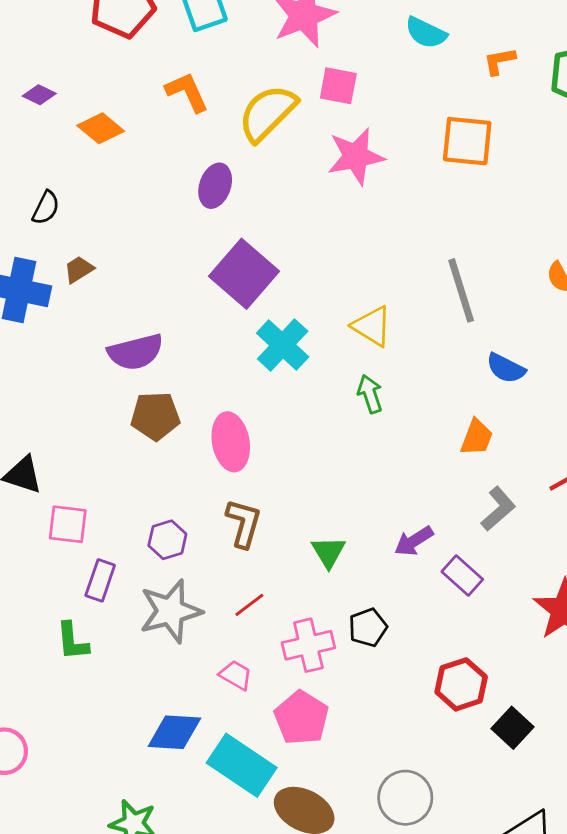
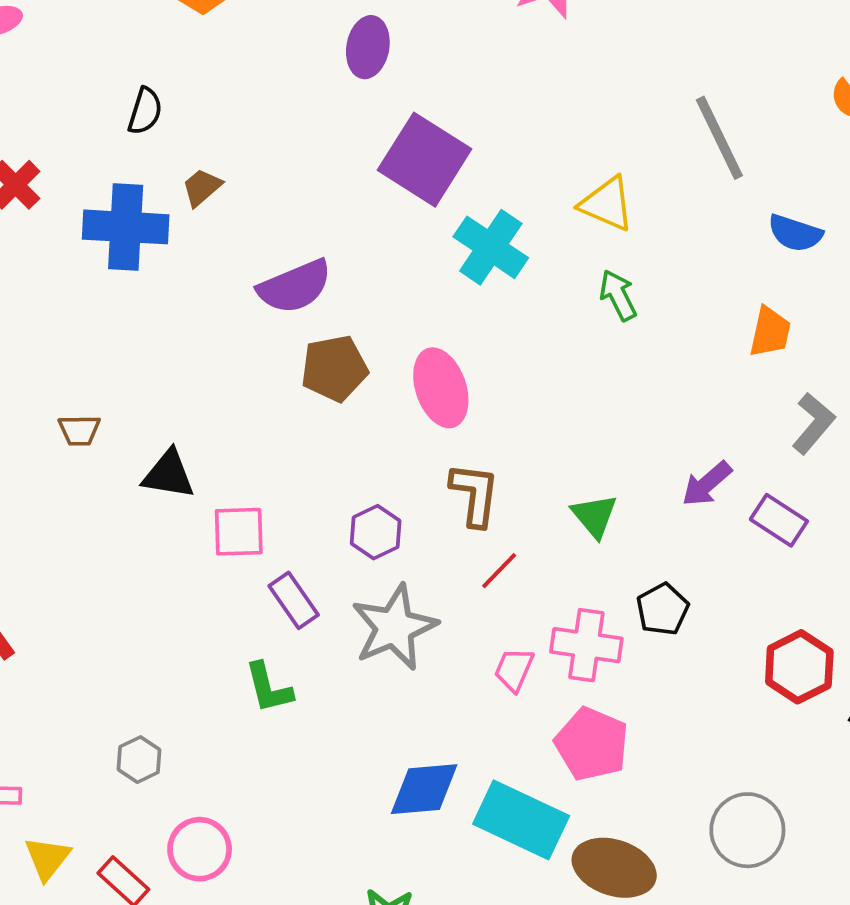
purple rectangle: (100, 580) -> (294, 600), turned -45
red line: (249, 605) -> (499, 571), moved
pink cross: (308, 645) -> (586, 645), turned 30
pink trapezoid: (236, 675) -> (514, 670), moved, turned -88

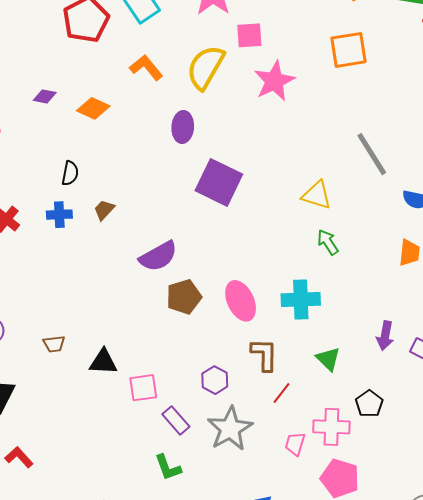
blue cross: (126, 227) -> (59, 215), moved, size x0.6
cyan cross: (491, 247) -> (301, 299), moved, turned -30
purple arrow: (707, 484) -> (385, 336), turned -32

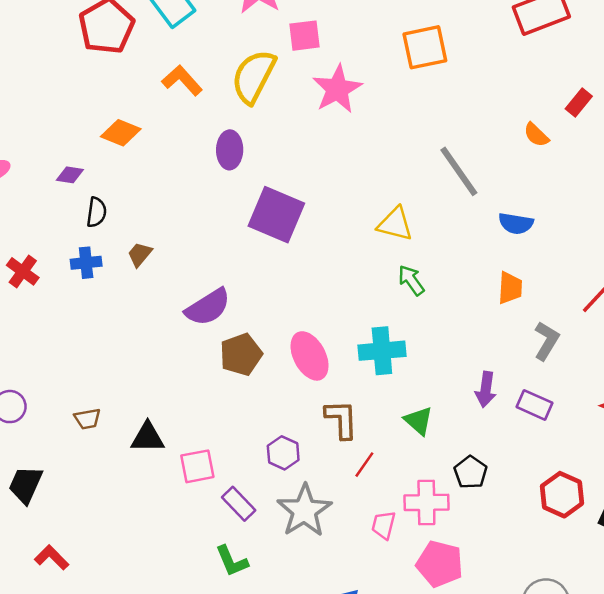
purple diamond: (45, 96) -> (70, 175), moved

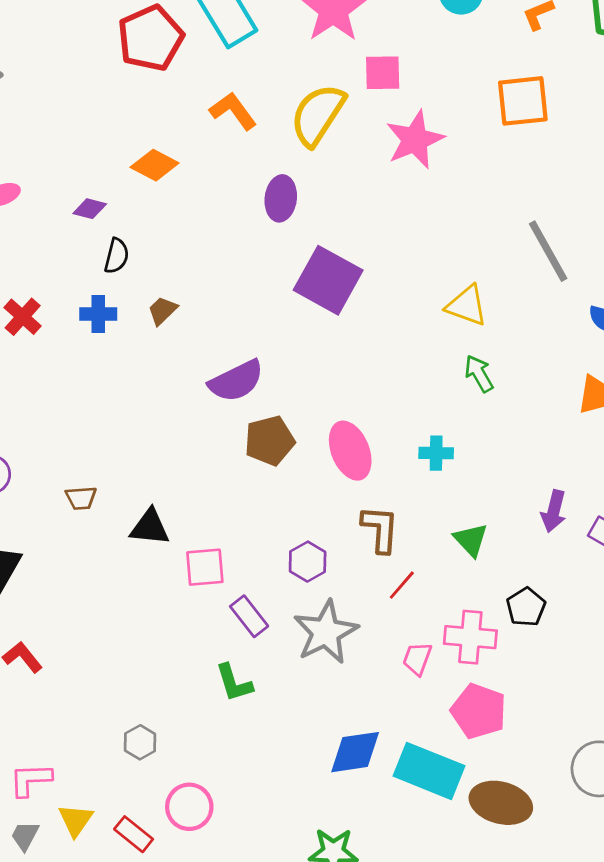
cyan cross: (382, 351) -> (436, 453), size x0.6

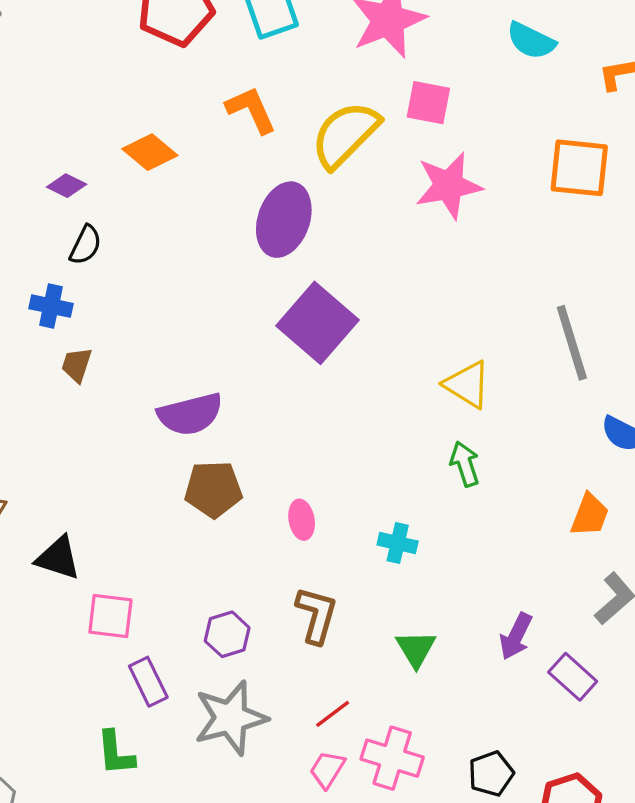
purple ellipse: (281, 198) -> (284, 220), size x1.4
brown trapezoid: (162, 311) -> (77, 365), moved, turned -40
pink ellipse: (350, 451) -> (302, 520), size x0.6
red line: (402, 585) -> (333, 714), moved
black pentagon: (526, 607) -> (491, 774), moved

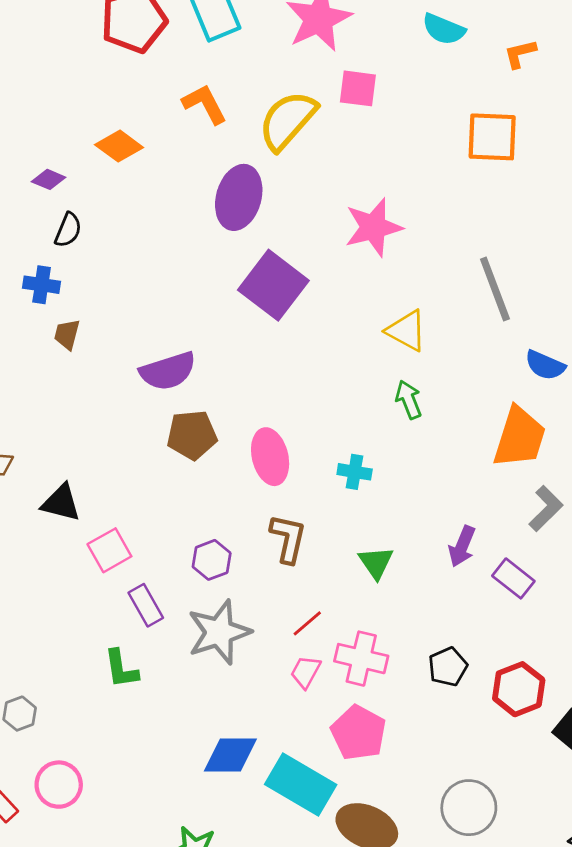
pink star: (449, 186) -> (373, 227), moved
orange trapezoid: (590, 515) -> (520, 437), size x1.6
pink ellipse: (302, 520) -> (270, 457), size x1.6
pink square: (110, 616) -> (109, 550), turned -33

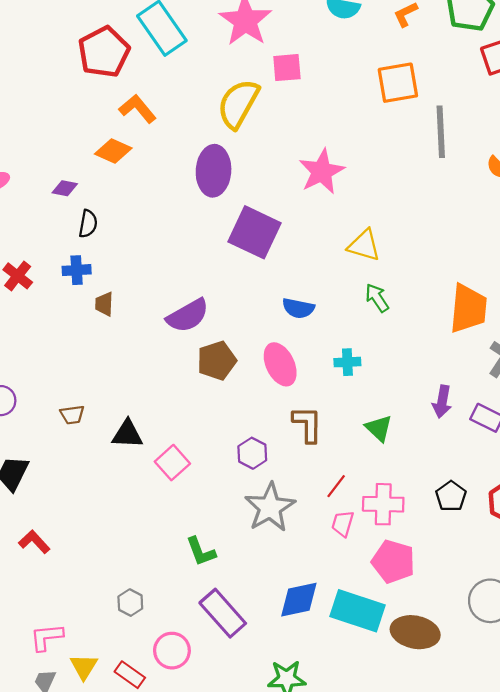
orange L-shape: (205, 104) -> (138, 109), moved
gray line: (495, 289) -> (441, 132), moved, turned 30
blue semicircle: (545, 365) -> (298, 308), moved
purple rectangle: (146, 605) -> (223, 613), moved, size x1.5

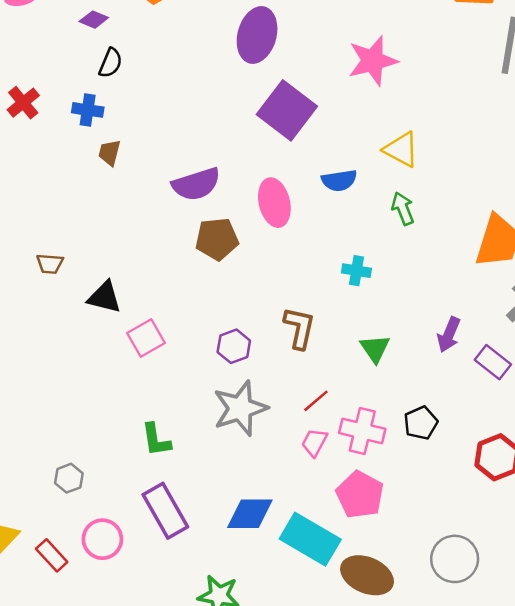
blue semicircle: (298, 308) -> (339, 180), moved, turned -32
pink ellipse: (280, 364) -> (274, 203), moved
black pentagon: (451, 496) -> (421, 423), moved

